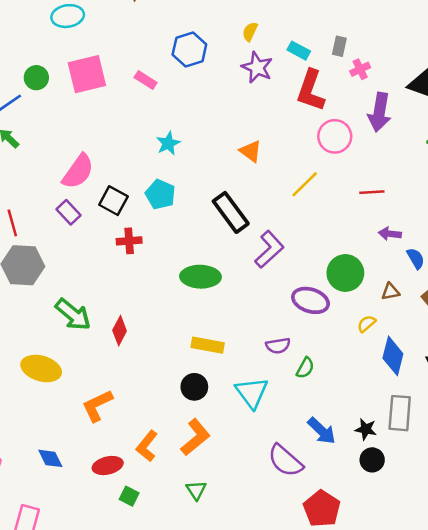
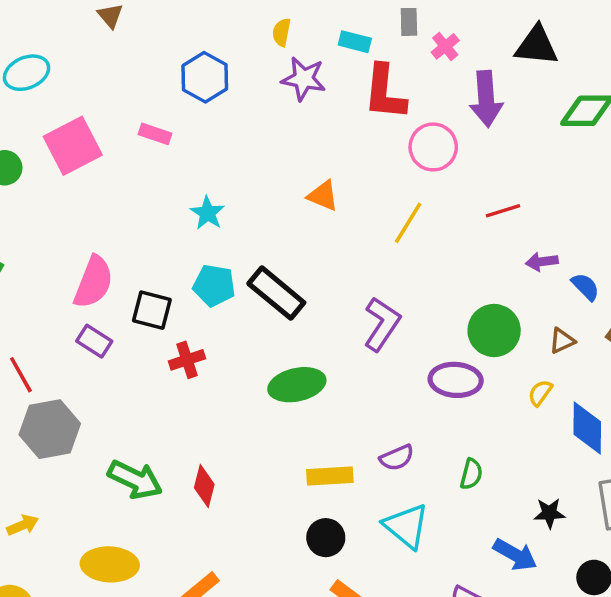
black rectangle: (231, 212) -> (276, 293), moved
purple semicircle: (278, 346) -> (397, 458), moved
black star: (366, 429) -> (549, 513), moved

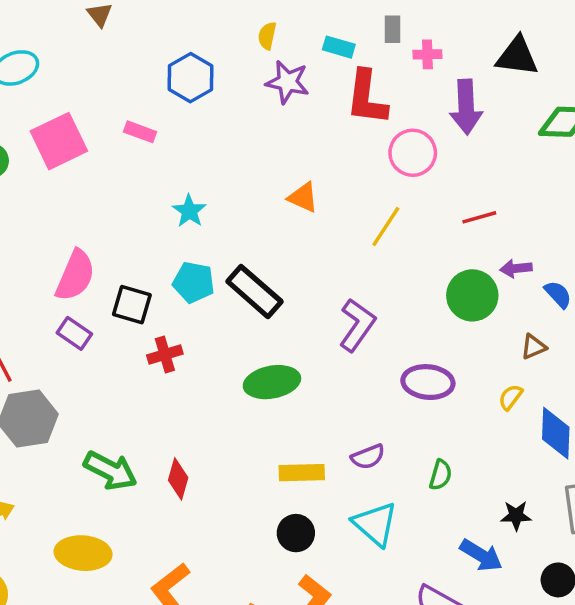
pink cross: (445, 46) -> (427, 54), turned 36
green circle: (494, 331) -> (472, 295), moved

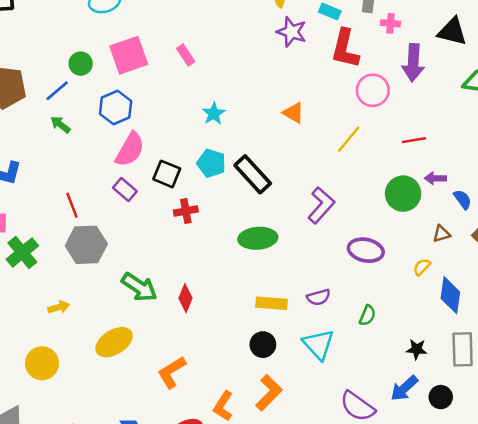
blue hexagon: (191, 78) -> (116, 107), moved
pink rectangle: (140, 132) -> (186, 55), turned 30
yellow ellipse: (83, 553) -> (114, 342), turned -42
blue arrow: (481, 555) -> (404, 388), moved, turned 100

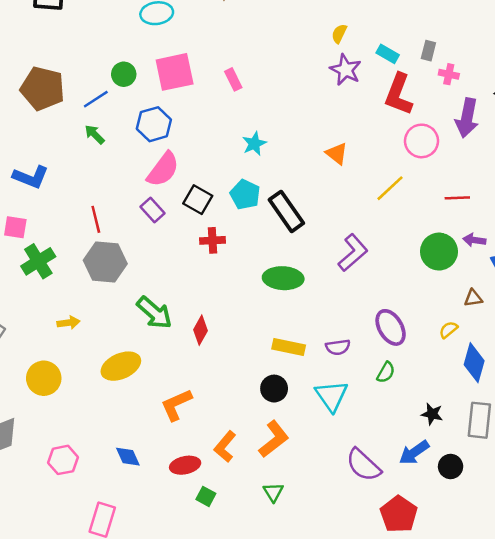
purple ellipse: (366, 250) -> (391, 327), moved, turned 40

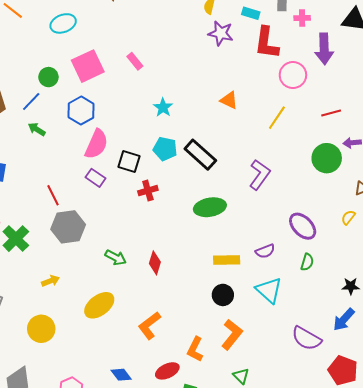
green arrow: (154, 313) -> (116, 258), size x0.7

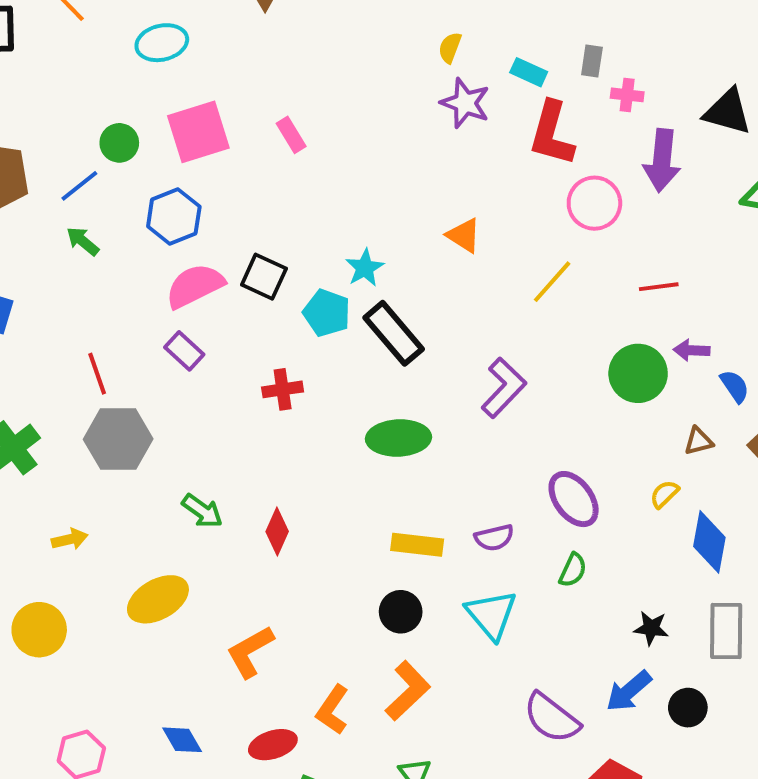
cyan star: (163, 107) -> (365, 268), moved
pink semicircle: (96, 144) -> (195, 286), turned -148
black square: (129, 161) -> (264, 277), moved

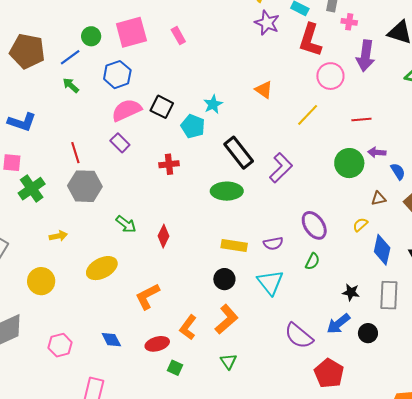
black rectangle: (394, 333) -> (239, 153), moved

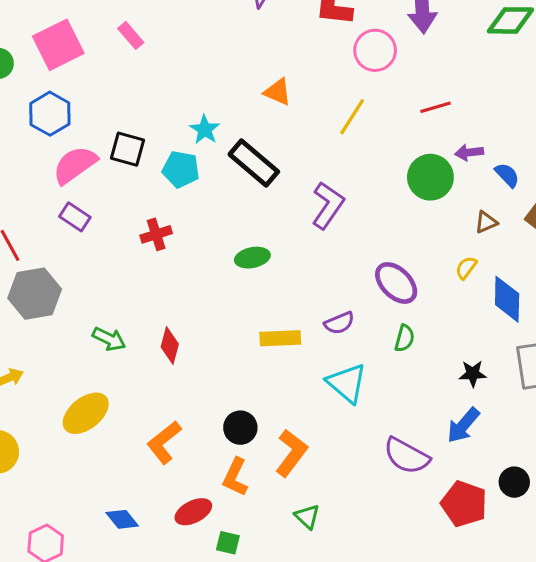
black rectangle: (239, 153) -> (254, 163), moved
green ellipse: (227, 191) -> (252, 258), size x0.7
black circle: (224, 279) -> (240, 428), moved
black circle: (368, 333) -> (514, 482), moved

